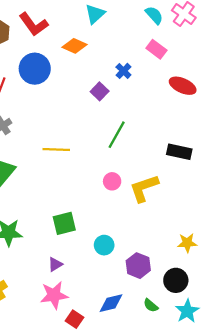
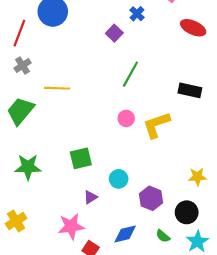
yellow line: (56, 149) -> (57, 88), moved
purple triangle: (55, 264) -> (91, 197), moved

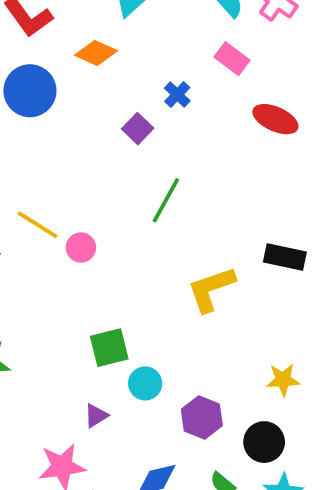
yellow line: (57, 88) -> (37, 225), turned 30
black rectangle: (190, 90) -> (285, 257), moved
pink circle: (126, 118) -> (81, 247), moved
green square: (81, 158) -> (109, 348), moved

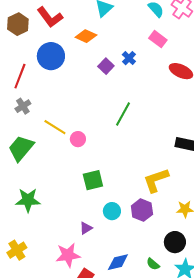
purple square: (138, 129) -> (106, 66), moved
yellow L-shape: (211, 289) -> (156, 180), moved
green square: (109, 348) -> (93, 180), moved
purple hexagon: (202, 417) -> (142, 210), moved

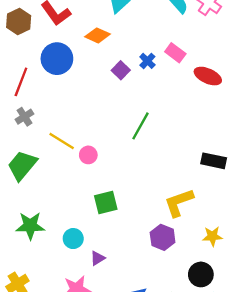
pink rectangle: (158, 39) -> (175, 53), moved
cyan circle: (112, 211) -> (73, 239), moved

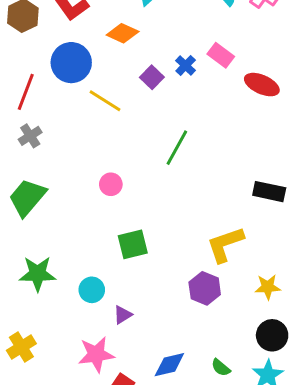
yellow line: (62, 141) -> (105, 101), moved
black circle: (201, 274) -> (272, 335), moved

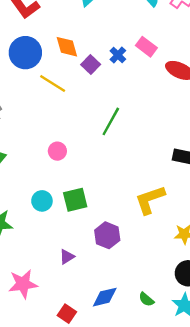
orange diamond: (123, 33) -> (67, 47), moved, turned 50
purple hexagon: (205, 288) -> (107, 235), moved
cyan circle: (92, 290) -> (42, 201), moved
pink star: (96, 354) -> (23, 284), moved

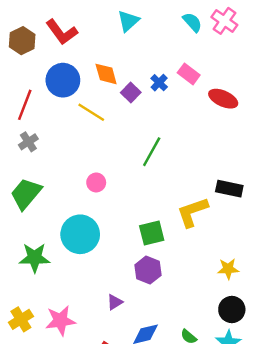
green square: (75, 200) -> (152, 233), moved
yellow L-shape: (150, 200) -> (192, 212), moved
cyan circle: (42, 201) -> (80, 234), size x1.8
purple triangle: (67, 257) -> (115, 302), moved

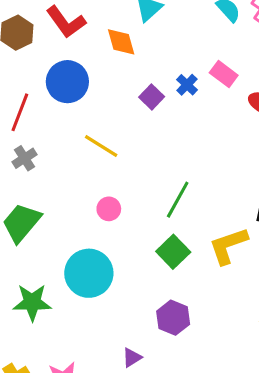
orange diamond: (106, 74) -> (121, 42), moved
yellow line: (91, 112) -> (101, 146), moved
green line: (152, 152) -> (178, 200), moved
green square: (152, 233) -> (173, 252), moved, turned -30

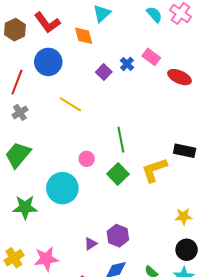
green line: (178, 200) -> (121, 140), turned -40
pink circle: (109, 209) -> (87, 159), moved
purple hexagon: (173, 318) -> (118, 236), moved

